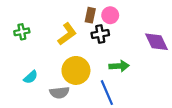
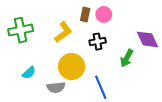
green cross: (22, 32) -> (21, 30), size x1.6
black cross: (100, 34) -> (98, 42), moved
green arrow: (119, 66) -> (127, 58), moved, turned 120

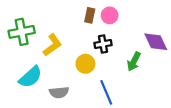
yellow L-shape: (63, 32) -> (52, 45), moved
yellow circle: (72, 66) -> (85, 64), moved, size x0.7
cyan semicircle: (29, 73) -> (30, 77), size x1.6

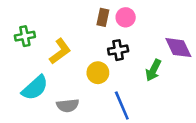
green cross: (22, 32) -> (25, 36), size x0.7

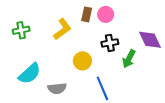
black cross: (118, 50) -> (110, 43), moved
yellow L-shape: (60, 51) -> (62, 29), moved

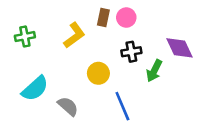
gray semicircle: (57, 88) -> (68, 106), turned -132

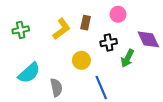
brown rectangle: (103, 18) -> (86, 23), moved
pink circle: (126, 18) -> (118, 14), moved
gray semicircle: (68, 106) -> (56, 88), turned 36

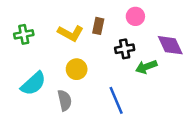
yellow L-shape: (62, 29) -> (71, 33), turned 65
green arrow: (127, 58) -> (146, 67), turned 42
yellow circle: (81, 60) -> (77, 69), moved

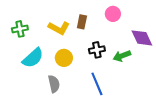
black cross: (125, 49) -> (97, 50), moved
cyan semicircle: (33, 84) -> (33, 58), moved

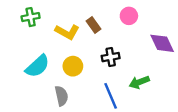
brown rectangle: (82, 22) -> (93, 25), turned -48
green cross: (20, 29) -> (31, 17), moved
green arrow: (122, 56) -> (139, 82), moved

